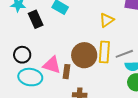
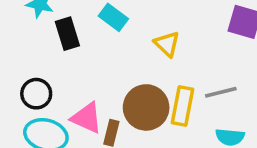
yellow triangle: (107, 20) -> (167, 44), moved, turned -49
gray line: (124, 54) -> (221, 92), moved

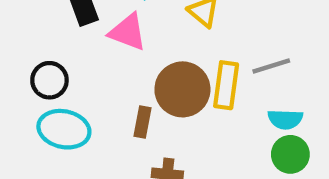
pink triangle: (87, 118) -> (128, 32), moved

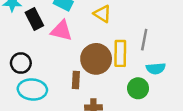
gray line: (271, 66) -> (144, 40), turned -55
green circle: (290, 154) -> (138, 88), moved

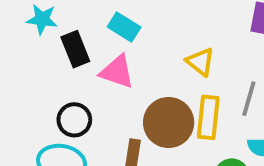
yellow triangle: (102, 14) -> (200, 62), moved
black circle: (21, 63) -> (74, 120), moved

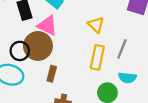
brown circle: (169, 122) -> (38, 46), moved

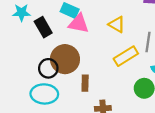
pink triangle: (47, 26) -> (79, 24), moved
yellow rectangle: (97, 57) -> (126, 56), turned 60

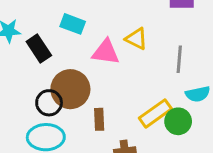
pink triangle: (79, 24) -> (106, 52), moved
yellow rectangle: (126, 56) -> (155, 113), moved

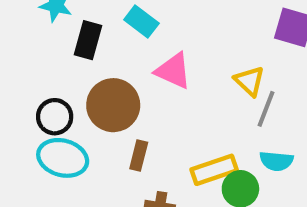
yellow triangle: (136, 39) -> (249, 81), moved
black rectangle: (39, 49) -> (88, 40), turned 32
black circle: (49, 103) -> (55, 117), moved

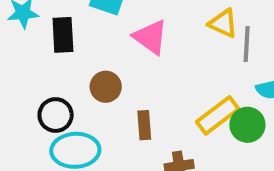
pink triangle: (173, 71) -> (150, 37), turned 30
brown circle: (113, 105) -> (106, 87), size x0.6

